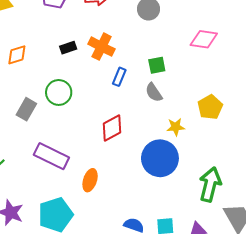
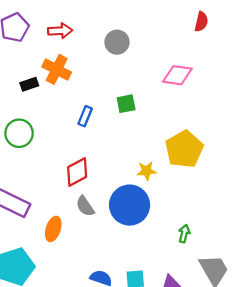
orange cross: (102, 47) -> (57, 69), moved
gray semicircle: (154, 92) -> (85, 206), moved
yellow pentagon: (210, 107) -> (184, 149), size x1.4
green arrow: (210, 184) -> (184, 234), size x0.5

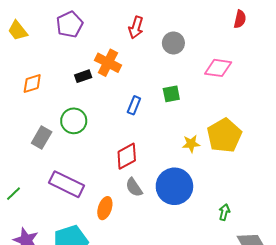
red arrow: (60, 31) -> (136, 27), moved, turned 110
gray circle: (117, 42) -> (173, 43), moved
yellow star: (147, 171) -> (191, 144), moved

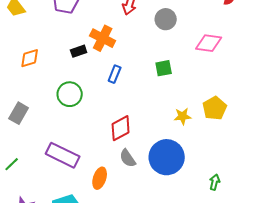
blue rectangle: (134, 105) -> (115, 74), moved
yellow pentagon: (224, 135) -> (215, 108), size x0.7
gray rectangle: (42, 137) -> (19, 113), moved

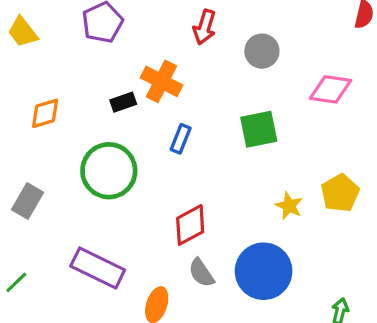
green square: (164, 68) -> (259, 129), size x1.4
green circle: (70, 94) -> (109, 171), size x1.4
yellow star: (183, 116) -> (289, 206), turned 30

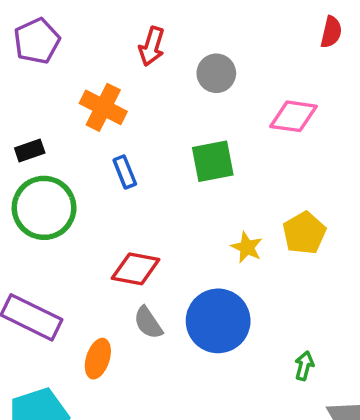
black rectangle: (123, 102) -> (30, 150), moved
blue rectangle: (181, 139) -> (125, 172), turned -44
red diamond: (190, 225) -> (136, 269), turned 39

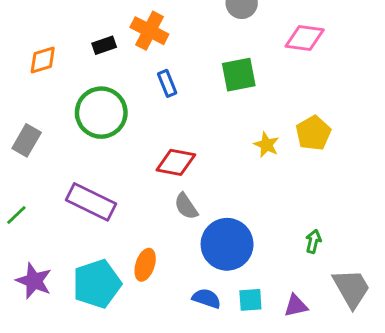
black rectangle: (30, 150) -> (104, 45), moved
blue circle: (218, 321) -> (227, 244), moved
orange ellipse: (98, 359) -> (145, 265), moved

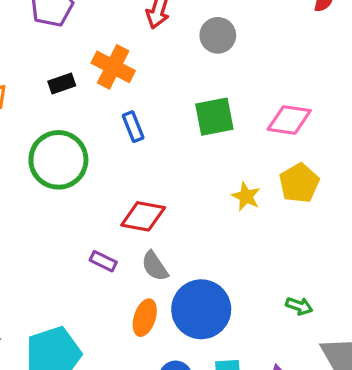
pink diamond: (305, 38) -> (289, 120), moved
purple rectangle: (91, 202) -> (103, 261), moved, size x0.5
green arrow: (313, 241) -> (299, 306), turned 95
orange ellipse: (145, 265) -> (145, 318), moved

